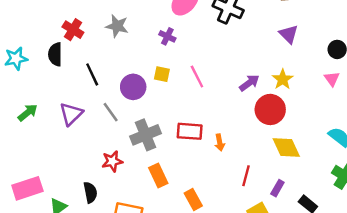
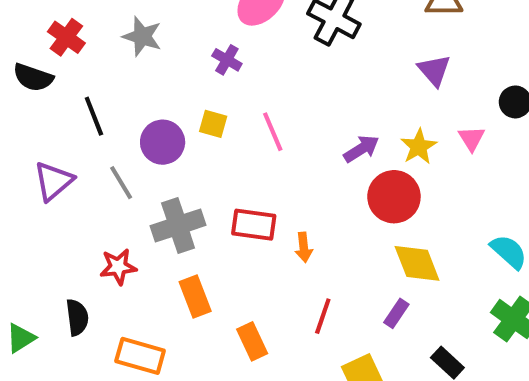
black semicircle: (55, 54) -> (33, 77), turned -75
pink triangle: (332, 79) -> (472, 138), moved
red line: (246, 176) -> (323, 316), moved
purple rectangle: (277, 188) -> (396, 313), moved

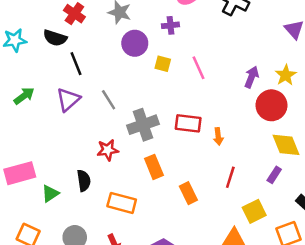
purple cross: (227, 60) -> (170, 25), turned -35
black line: (94, 116) -> (76, 64), moved
purple circle: (163, 142) -> (135, 43), moved
purple arrow: (361, 149) -> (252, 77), turned -35

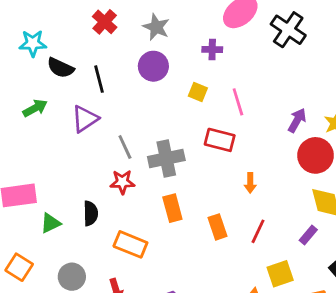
black semicircle: (55, 38) -> (60, 68), moved
purple circle: (135, 43) -> (153, 66), moved
gray line: (109, 100) -> (125, 147), moved
red rectangle: (188, 123) -> (220, 140), moved
orange rectangle: (188, 193) -> (217, 227), moved

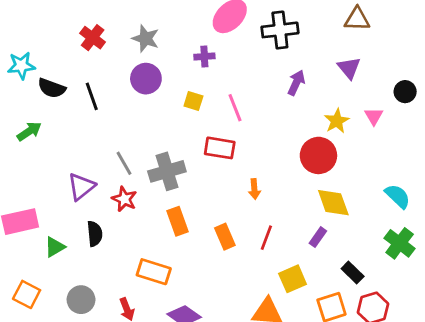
black cross: (288, 30) -> (280, 30), turned -36
purple triangle: (85, 119) -> (81, 187), moved
purple arrow: (297, 120) -> (296, 83), moved
red star: (122, 182) -> (124, 199), turned 30
orange rectangle: (130, 244) -> (154, 272), moved

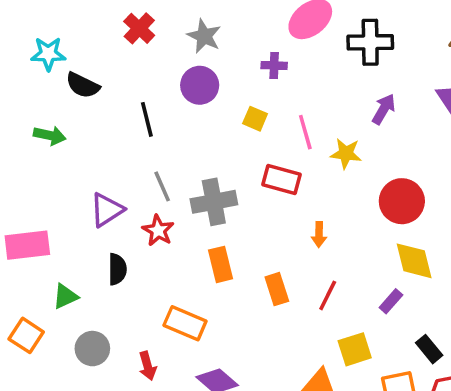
black line: (92, 96) -> (147, 119), moved
yellow star: (337, 121) -> (346, 154), moved, turned 30
green arrow: (29, 131) -> (50, 135), turned 40
green triangle: (55, 247) -> (65, 296), moved

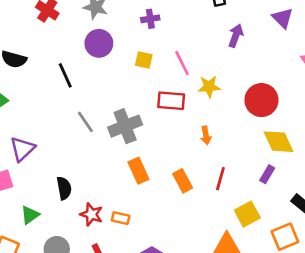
yellow star: (346, 154) -> (209, 87), moved
purple triangle: (107, 210) -> (22, 149), moved
red star: (158, 230) -> (91, 214), moved
orange rectangle: (185, 323) -> (121, 218), size x0.6

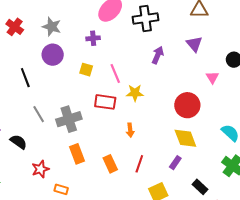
red circle: (261, 100) -> (187, 105), moved
black semicircle: (64, 188) -> (18, 142), moved, turned -48
red star: (91, 214) -> (40, 169), moved, turned 30

